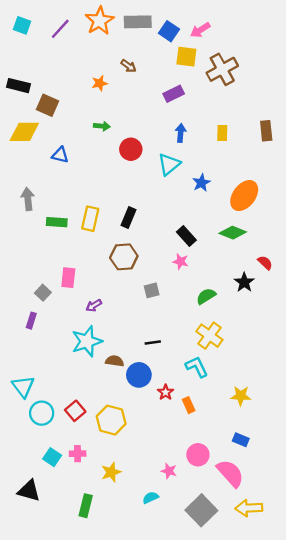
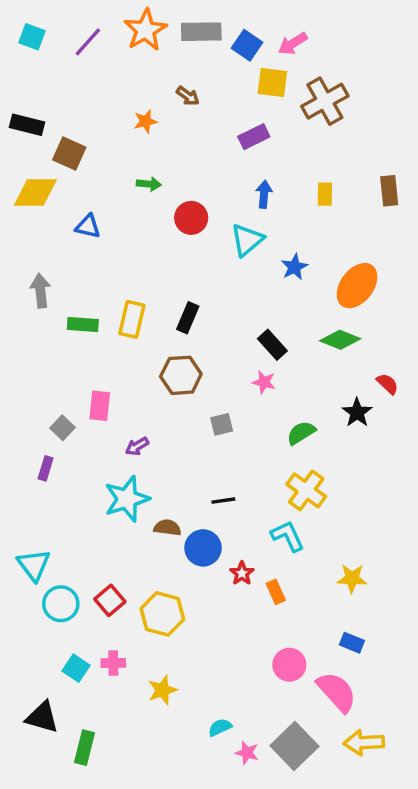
pink star: (169, 471) -> (247, 753), moved
green rectangle: (86, 506) -> (85, 748), moved

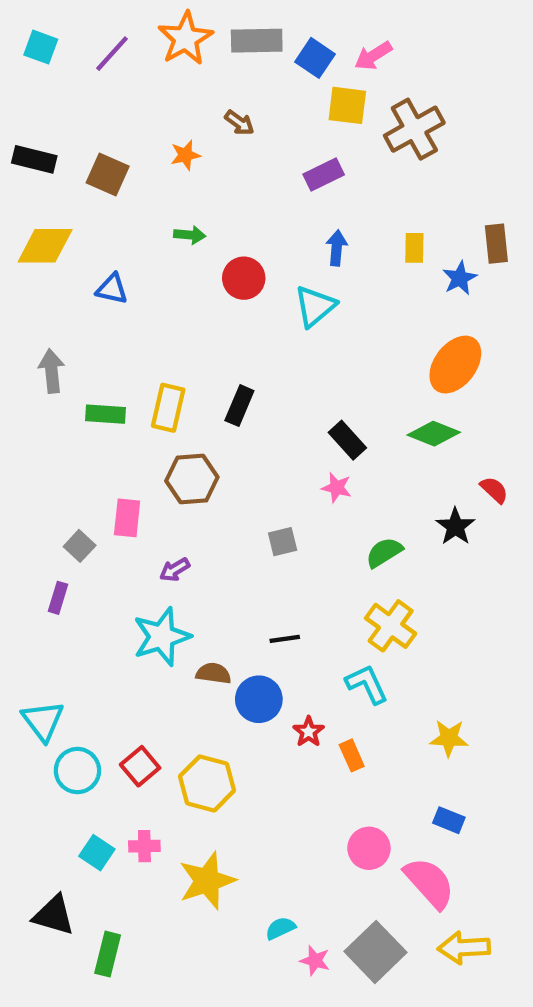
brown square: (69, 154) -> (108, 175), moved
blue star: (294, 267) -> (460, 278), moved
brown hexagon: (181, 375) -> (192, 479), moved
yellow star: (162, 690) -> (207, 881), size x1.5

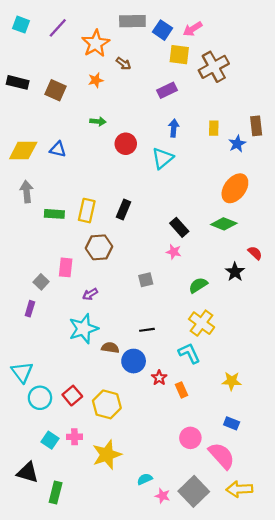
orange star: (185, 38) -> (96, 43), moved
yellow diamond: (45, 246) -> (23, 150), moved

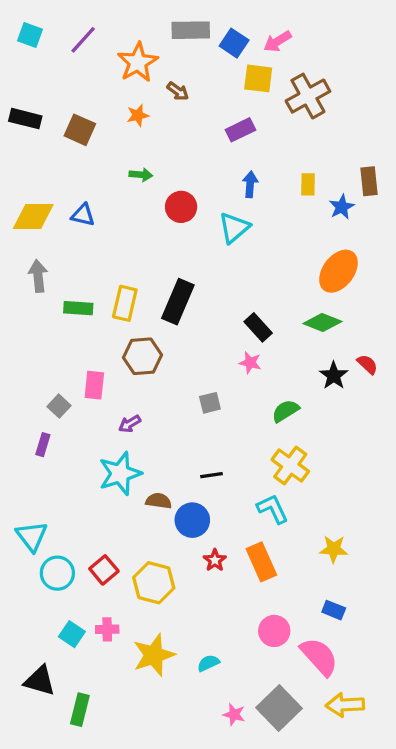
black rectangle: (124, 209) -> (178, 302), size x1.5
black star: (235, 272) -> (334, 376), moved
red star: (159, 378) -> (215, 560), moved
orange rectangle: (181, 390) -> (261, 562), size x1.6
cyan semicircle: (145, 479) -> (208, 663), moved

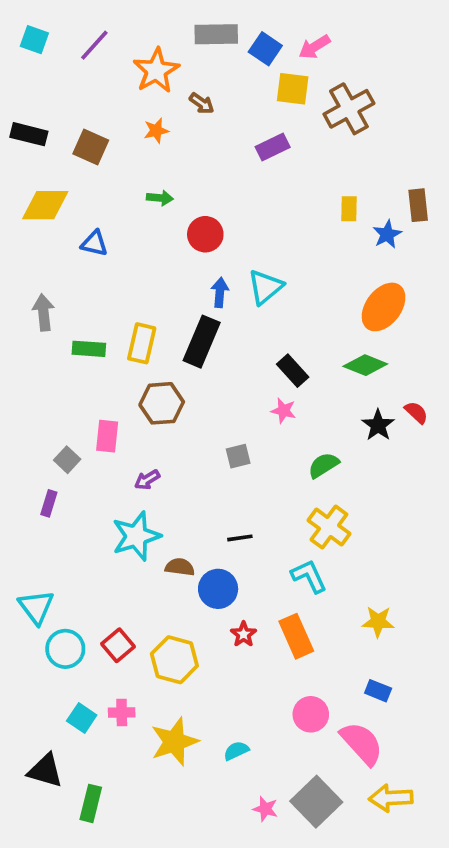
blue arrow: (250, 184) -> (220, 292), moved
yellow diamond: (33, 217) -> (45, 205), moved
cyan triangle: (234, 228) -> (265, 287), moved

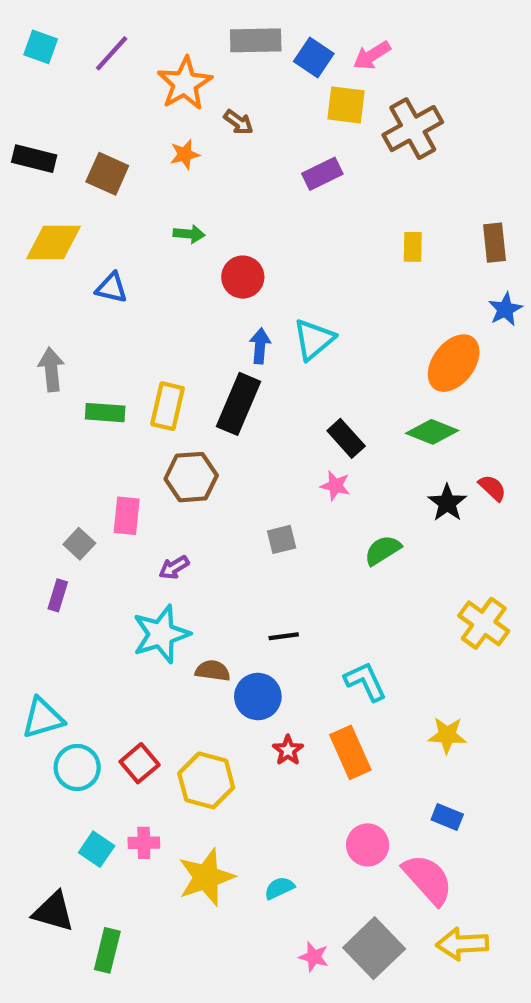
blue star: (387, 234) -> (505, 309), moved
yellow cross: (329, 527) -> (484, 623), moved
cyan triangle: (36, 607) -> (43, 718), turned 51

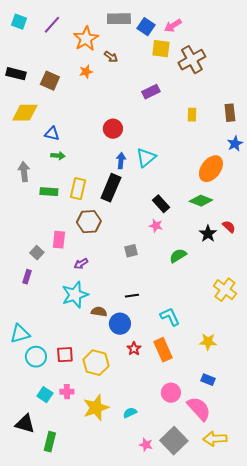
purple rectangle: (322, 174) -> (151, 92), moved
green arrow: (189, 234) -> (58, 156), moved
red square: (140, 763) -> (65, 355), turned 36

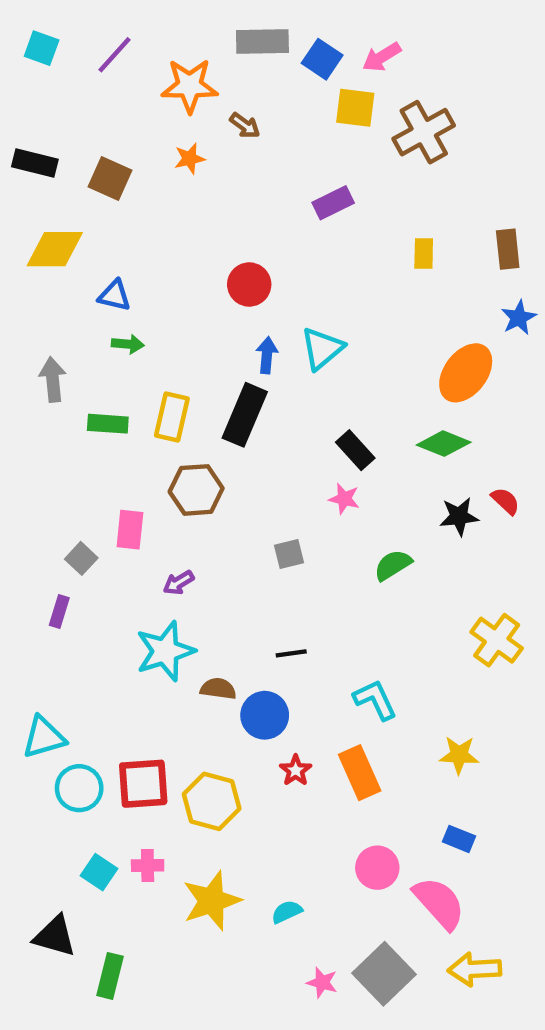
orange star: (86, 39) -> (190, 86), turned 30
black star: (208, 234) -> (459, 516), turned 30
red square: (65, 355) -> (143, 784), size x1.4

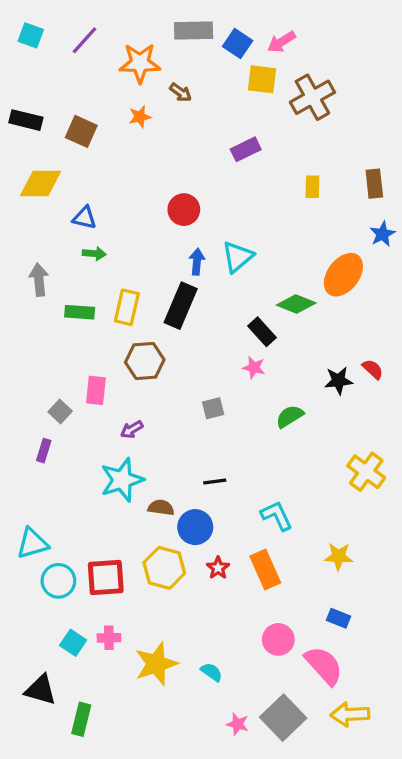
green diamond: (444, 444) -> (296, 304), moved
yellow hexagon: (212, 801) -> (164, 568), moved
cyan semicircle: (287, 912) -> (212, 672), turned 60

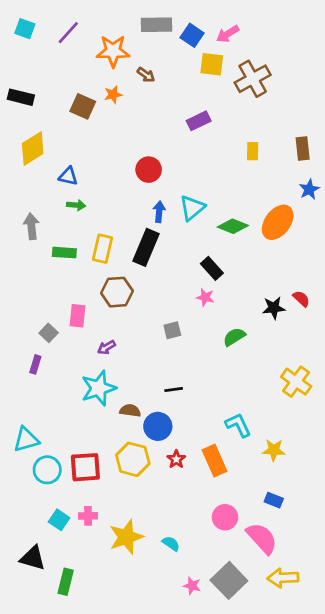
brown square: (81, 131) -> (83, 106), moved
yellow diamond: (41, 184) -> (33, 149), turned -32
green diamond: (296, 304) -> (233, 226), moved
cyan L-shape: (277, 516) -> (238, 425), moved

